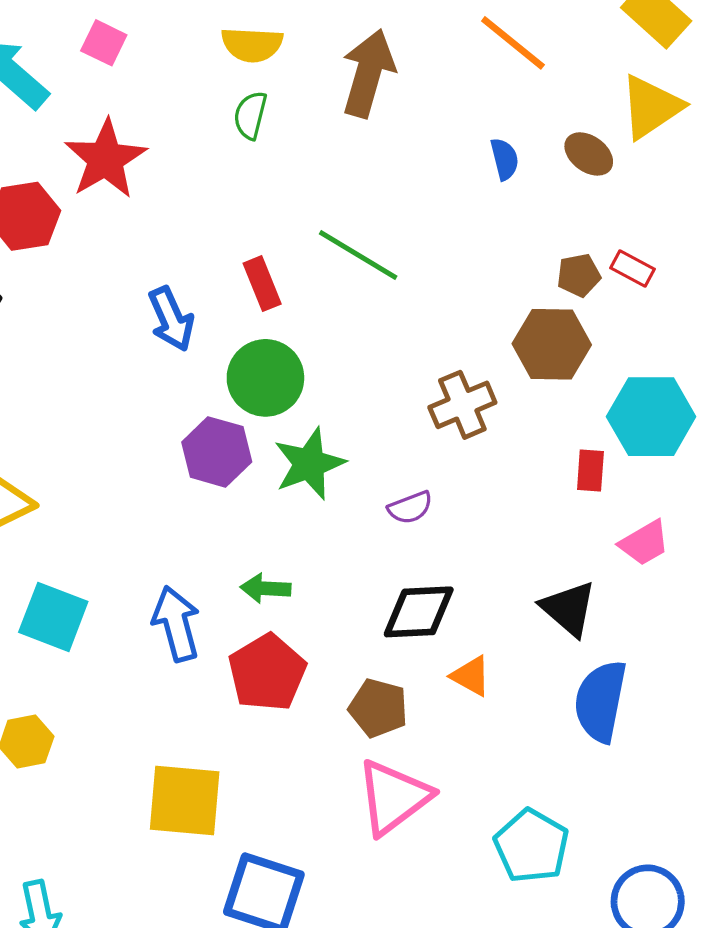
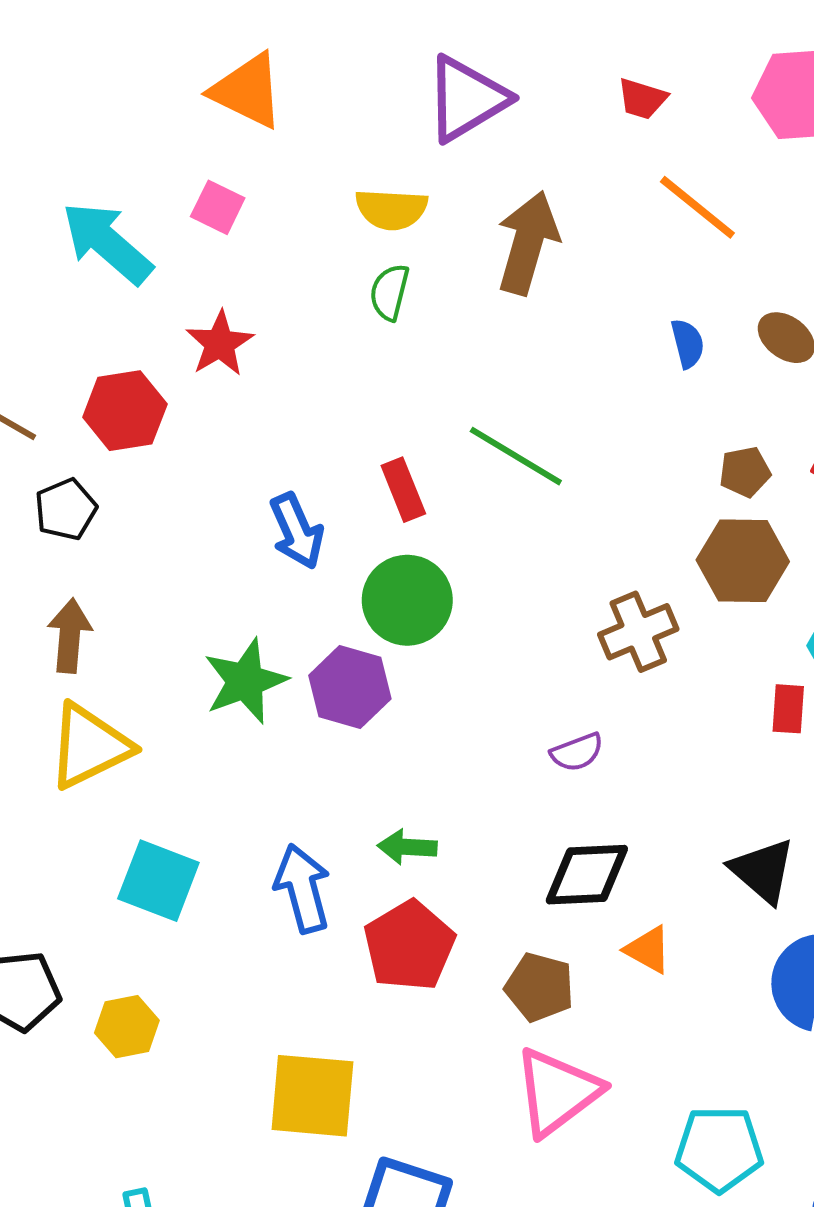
red star: (106, 159) -> (220, 344), size x0.7
brown pentagon: (579, 275) -> (745, 472), moved
green star: (309, 464) -> (245, 681), moved
cyan pentagon: (531, 846) -> (719, 1149), turned -30

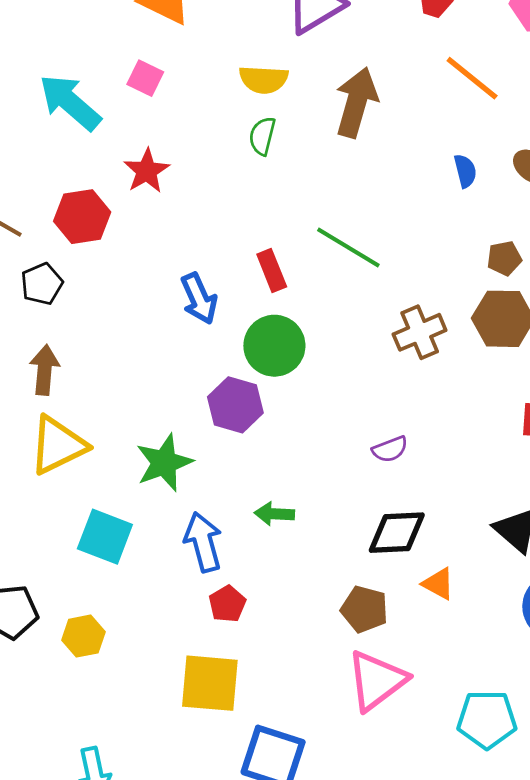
brown cross: (638, 632) -> (420, 332), moved
green star: (245, 681) -> (164, 463), moved
red pentagon: (409, 946) -> (227, 604), moved, size x0.6

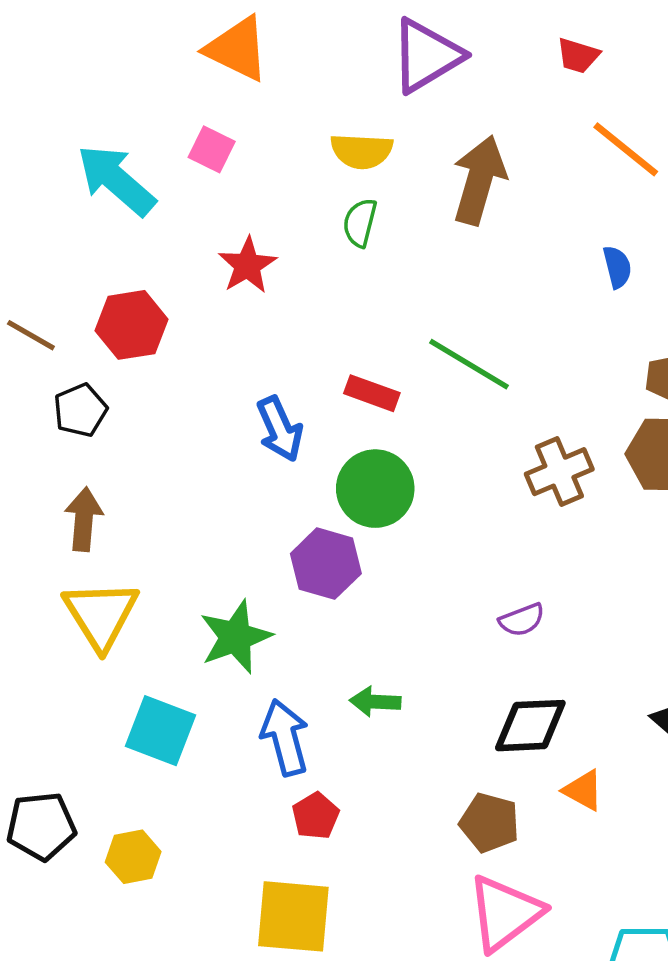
red star: (147, 171) -> (247, 265), moved
red rectangle: (272, 270) -> (372, 393), turned -48
yellow triangle: (58, 445) -> (101, 615), turned -36

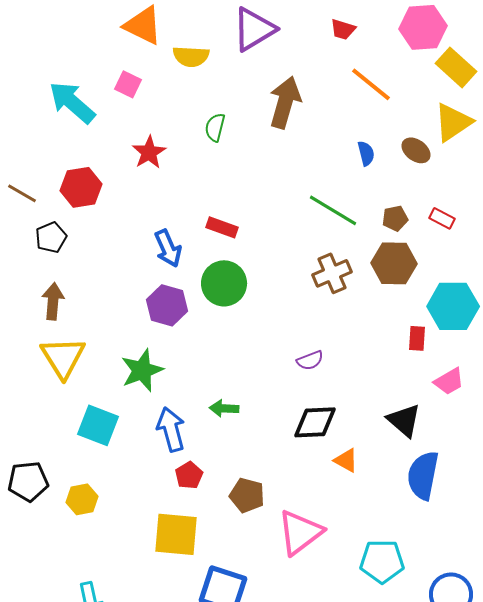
yellow semicircle: (362, 151) -> (191, 56), moved
green line: (469, 364) -> (333, 210), moved
purple hexagon: (326, 564) -> (167, 305), moved
brown pentagon: (489, 823) -> (247, 495), moved

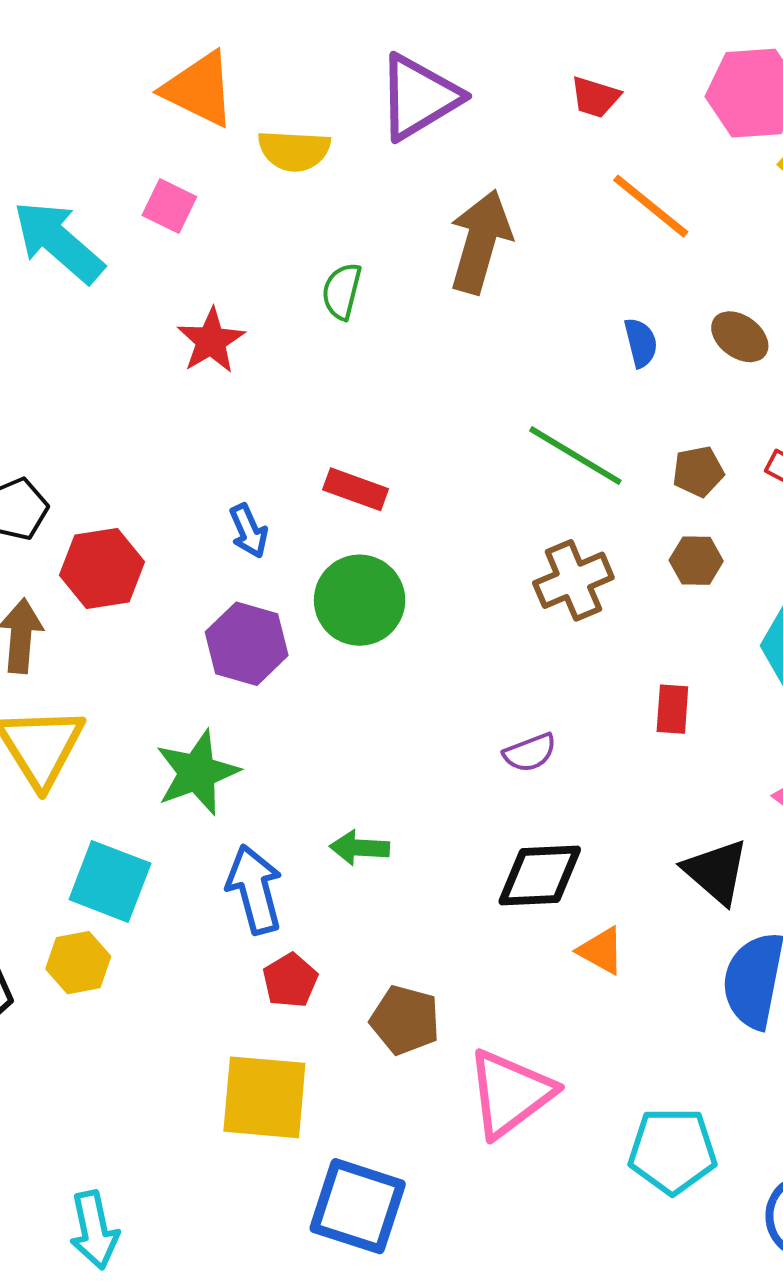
red hexagon: (81, 187) -> (102, 568), moved
blue arrow: (168, 248) -> (249, 531), size x0.7
brown hexagon: (394, 263) -> (696, 561), size x0.6
red rectangle: (417, 338) -> (672, 709), moved
yellow hexagon: (82, 499) -> (78, 963), moved

